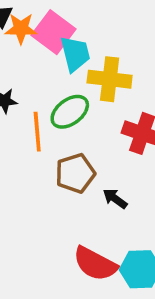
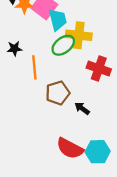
green ellipse: (70, 112) -> (63, 45), moved

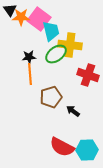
black star: (14, 49) -> (29, 57), moved

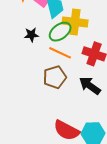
orange line: (30, 74) -> (60, 53), moved, turned -60
black arrow: (73, 111) -> (90, 86), moved, size x1.5

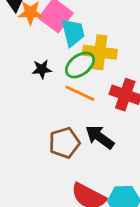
brown pentagon: (55, 77) -> (64, 143), moved
black arrow: (90, 86) -> (100, 137), moved

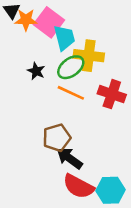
black star: (42, 69) -> (36, 71), turned 30
black arrow: (100, 137) -> (69, 158), moved

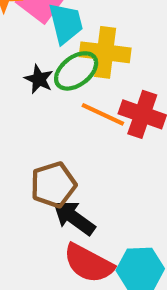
black star: (36, 71) -> (39, 79), moved
orange line: (71, 93) -> (103, 114), moved

